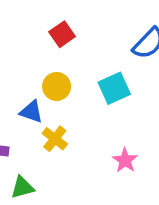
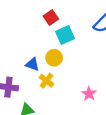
yellow circle: (57, 86) -> (54, 58), moved
cyan square: (114, 88) -> (65, 35), moved

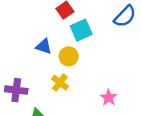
blue triangle: (32, 64) -> (44, 46), moved

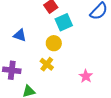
blue triangle: (44, 46) -> (20, 35), moved

